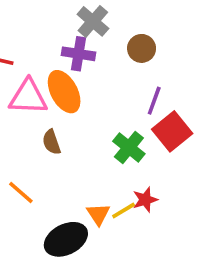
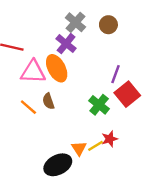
brown circle: (142, 48) -> (108, 25), moved
purple cross: (79, 54) -> (66, 44), turned 30
orange line: (21, 192) -> (28, 107), moved

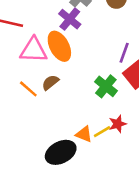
brown semicircle: (48, 101) -> (50, 82), turned 70
orange triangle: (79, 148) -> (84, 134), turned -35

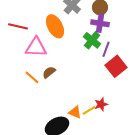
purple cross: (70, 19) -> (100, 23), moved, turned -30
orange ellipse: (59, 46) -> (55, 26), moved
green cross: (106, 86) -> (92, 40), moved

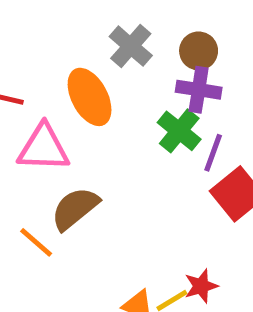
brown semicircle: (49, 72) -> (75, 208), size x1.5
orange line: (32, 77) -> (36, 242), moved

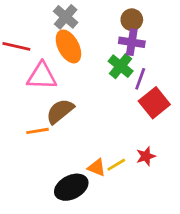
gray cross: (131, 46) -> (66, 17), moved
orange line: (36, 242) -> (37, 131), turned -50
red star: (201, 286) -> (146, 156), moved

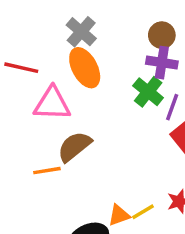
orange triangle: (97, 167) -> (119, 215), turned -42

